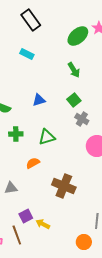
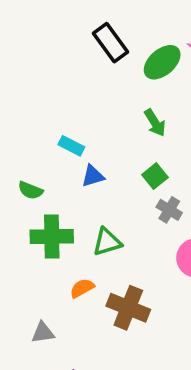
black rectangle: (31, 20) -> (111, 43), moved
cyan rectangle: (27, 54) -> (71, 146), moved
green cross: (16, 134) -> (52, 237), size x1.6
brown cross: (64, 186) -> (128, 308), moved

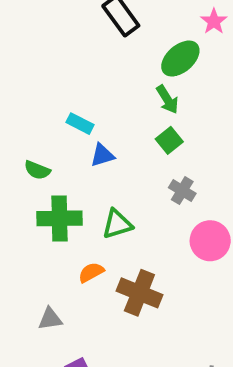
green ellipse: (162, 62) -> (180, 59), moved
green square: (155, 176) -> (169, 140), moved

